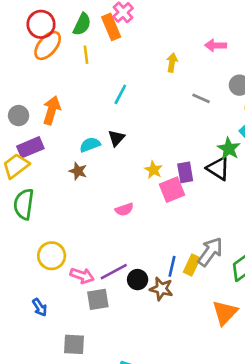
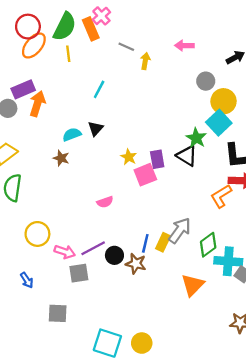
green semicircle: (82, 24) -> (65, 27), size x1.4
gray line: (201, 98) -> (126, 47), moved
purple rectangle: (30, 147) -> (23, 89), moved
pink semicircle: (124, 209) -> (105, 202), moved

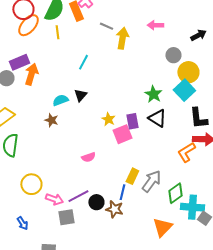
yellow arrow: (145, 61) -> (122, 38), size x1.5
green star: (196, 138) -> (153, 94), moved
yellow rectangle: (163, 242) -> (132, 176), moved

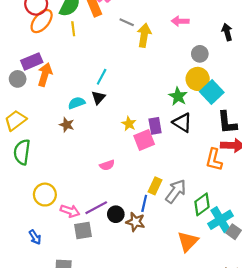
black arrow: (198, 35) -> (227, 32), turned -77
cyan line: (83, 62) -> (102, 77), moved
yellow circle: (188, 72) -> (198, 79), moved
orange L-shape: (186, 152) -> (214, 160), turned -45
cyan cross: (192, 207) -> (221, 220), turned -35

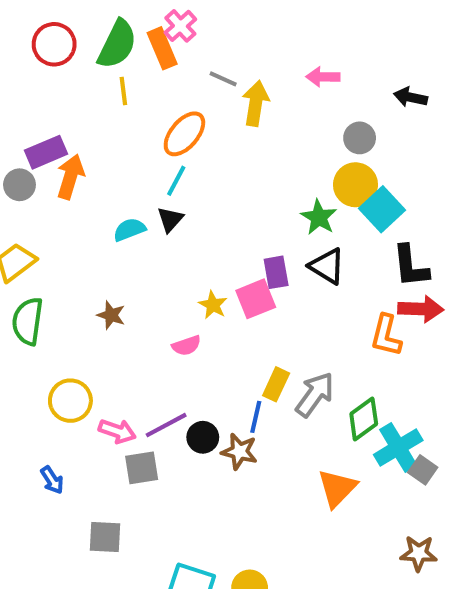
orange ellipse: (42, 21) -> (184, 134), moved
black arrow: (227, 32) -> (410, 97), turned -63
yellow star: (129, 124) -> (213, 305), moved
brown star: (67, 125) -> (111, 315), moved

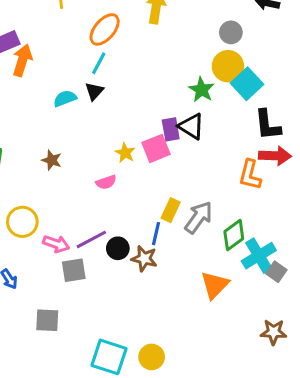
black triangle: (327, 266) -> (191, 126), moved

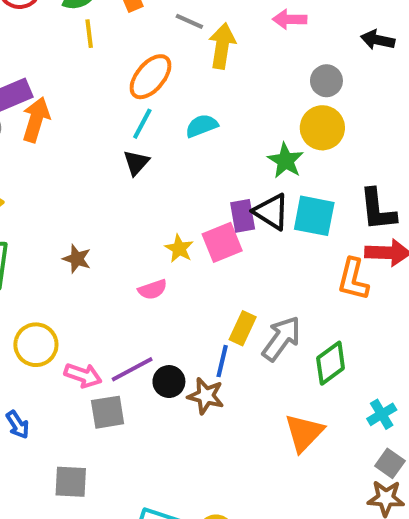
cyan square: (247, 84) -> (314, 216), moved, turned -36
cyan semicircle: (65, 98) -> (202, 126), moved
cyan cross: (259, 256) -> (382, 414), moved, size x0.6
gray square: (276, 272) -> (390, 463), moved

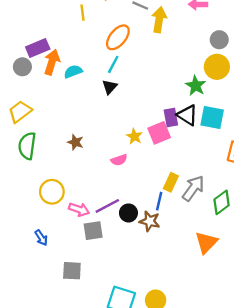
cyan semicircle: (202, 126) -> (73, 72), moved

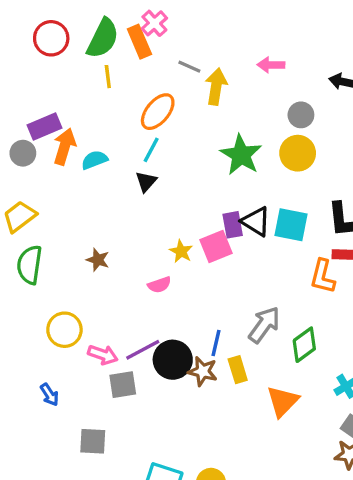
green star: (196, 86) -> (241, 155), moved, size x1.4
yellow rectangle: (171, 182) -> (238, 370), moved, turned -42
black circle: (128, 213) -> (173, 360), size x1.5

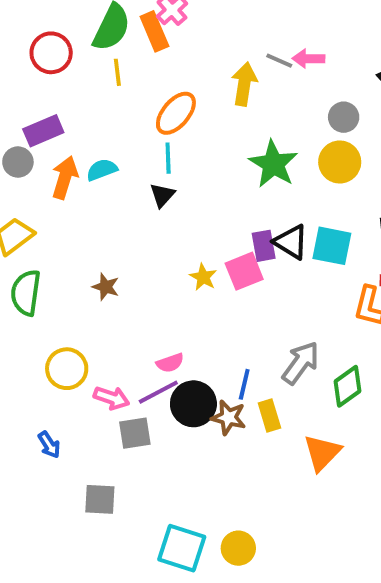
red circle: (51, 38) -> (51, 53), moved
gray line: (189, 67) -> (279, 61), moved
orange arrow: (64, 147) -> (65, 178), moved
cyan line: (151, 150) -> (168, 158), turned -30
pink semicircle: (159, 285) -> (170, 363), moved

